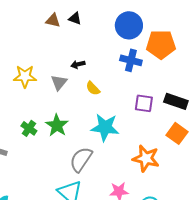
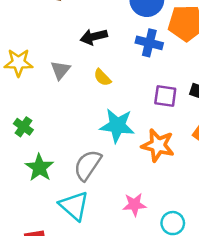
black arrow: (78, 64) -> (94, 37), moved, size x1.5
green star: (57, 125) -> (39, 168), moved
orange star: (146, 158) -> (158, 145), moved

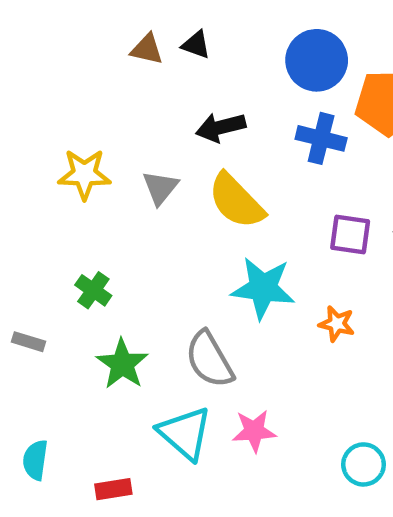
yellow semicircle: (102, 77) -> (236, 201), size x1.8
orange star: (158, 145) -> (337, 324), size x0.6
gray semicircle: (88, 165) -> (209, 360), turned -64
pink star: (134, 205) -> (254, 431), moved

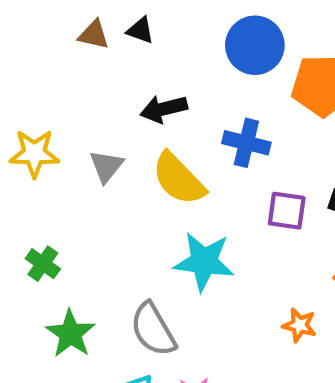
blue cross: (321, 138) -> (246, 143), moved
orange star: (337, 324) -> (299, 325), moved

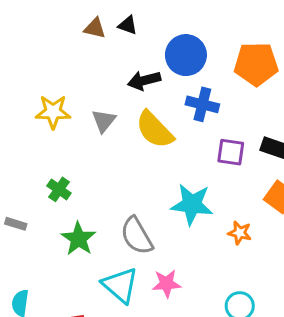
blue circle: (255, 45) -> (186, 55), moved
cyan star: (204, 262) -> (192, 204), moved

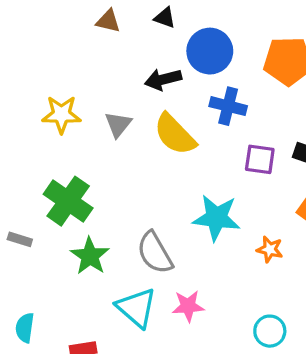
black triangle: (128, 25) -> (165, 18), moved
green cross: (59, 189) -> (68, 201), size x1.8

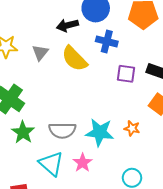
cyan star: (216, 218) -> (100, 132), moved
gray semicircle: (155, 253) -> (62, 130), turned -60
pink star: (188, 306) -> (83, 163), turned -30

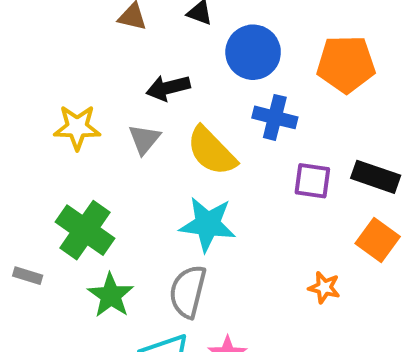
black arrow: (67, 25) -> (168, 88), moved
gray semicircle: (62, 130) -> (188, 291), turned 104
cyan star: (100, 132) -> (208, 224), moved

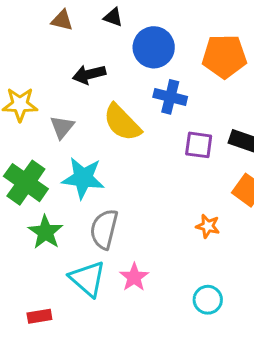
gray triangle: (144, 139) -> (62, 127), moved
cyan star: (208, 224) -> (83, 178), moved

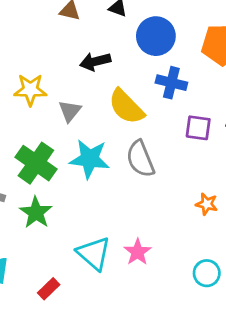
gray semicircle: (104, 229) -> (140, 159), moved, turned -36
green star: (45, 232) -> (36, 213), moved
red rectangle: (39, 316) -> (49, 289), turned -35

